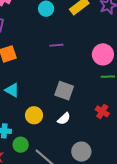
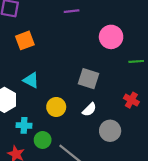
purple line: (56, 45) -> (72, 11), moved
pink circle: (103, 54) -> (111, 37), moved
gray circle: (81, 152) -> (110, 131), moved

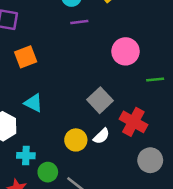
gray square: (89, 79) -> (100, 100), turned 30
red cross: (131, 100) -> (133, 122), moved, size x1.5
yellow circle: (56, 107) -> (76, 140), moved
gray circle: (110, 131) -> (150, 160), moved

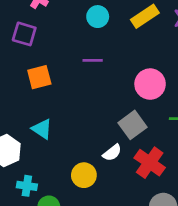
purple line: (79, 22) -> (93, 60), moved
gray square: (100, 100) -> (133, 125), moved
white semicircle: (101, 136) -> (112, 153), moved

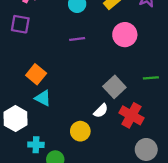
orange square: (39, 77) -> (36, 74), moved, turned -30
pink circle: (150, 84) -> (125, 35), moved

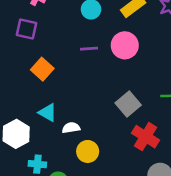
pink circle: (125, 35) -> (125, 45), moved
orange square: (36, 74) -> (42, 69), moved
white semicircle: (101, 111) -> (71, 128), moved, turned -147

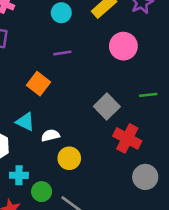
pink circle: (125, 45) -> (123, 46), moved
orange square: (42, 69) -> (39, 84), moved

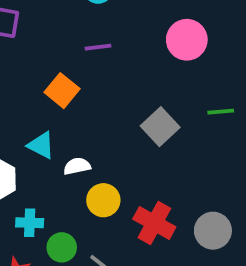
red cross: (127, 138) -> (154, 223), moved

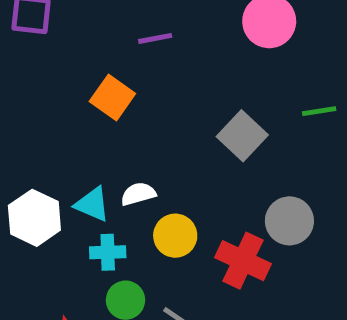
cyan triangle: (41, 145) -> (92, 204), moved
cyan cross: (30, 223) -> (108, 252), moved
gray circle: (213, 231) -> (289, 221), moved

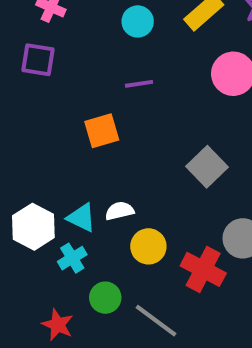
orange square: (112, 98) -> (102, 131), turned 36
cyan cross: (108, 252) -> (72, 258), moved, turned -32

